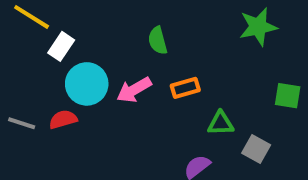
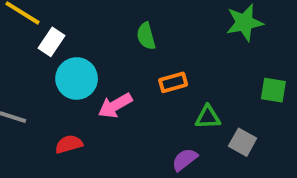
pink arrow: (134, 90) -> (115, 106), moved
red semicircle: (63, 119) -> (69, 144), moved

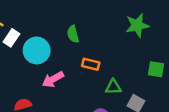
cyan circle: (77, 79) -> (37, 50), moved
orange rectangle: (173, 82) -> (91, 64), turned 30

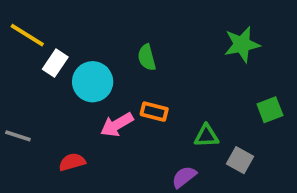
orange rectangle: (91, 64) -> (154, 112), moved
green square: (156, 69) -> (270, 110), turned -30

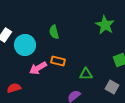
green star: (242, 44) -> (105, 25), turned -30
gray square: (240, 160) -> (112, 87), moved

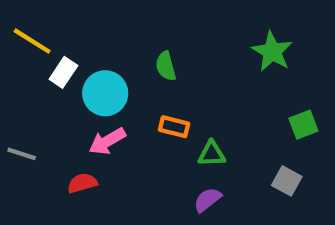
pink arrow: (38, 68) -> (107, 141), moved
green triangle: (86, 74) -> (212, 154), moved

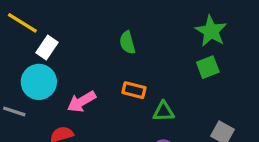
cyan circle: (105, 93) -> (39, 82), moved
green square: (303, 125) -> (208, 67), moved

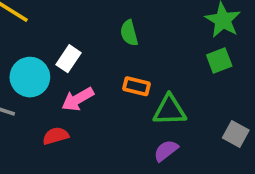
white rectangle: (47, 47) -> (68, 59), moved
green triangle: (164, 111) -> (170, 110), size x1.4

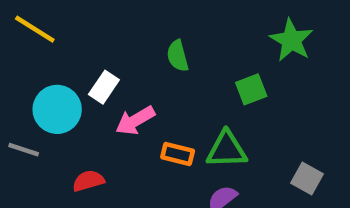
green square: (219, 61) -> (251, 89), moved
orange rectangle: (136, 86) -> (178, 154), moved
pink arrow: (78, 99) -> (135, 121), moved

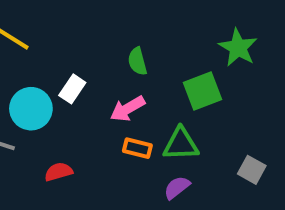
green square: (251, 89) -> (203, 91), size x1.4
pink arrow: (135, 121) -> (128, 109), moved

